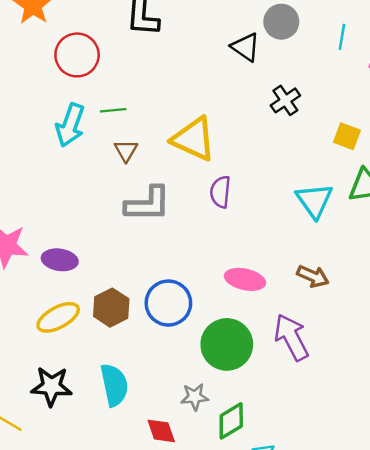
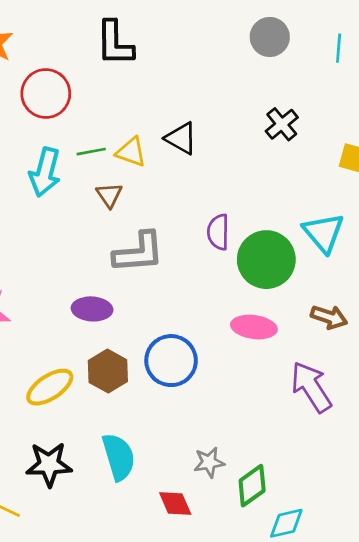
black triangle: (245, 47) -> (181, 138), moved
yellow triangle: (194, 139) -> (131, 152), moved, size x0.6
purple ellipse: (60, 260) -> (92, 309), moved
green circle: (227, 344) -> (266, 260), moved

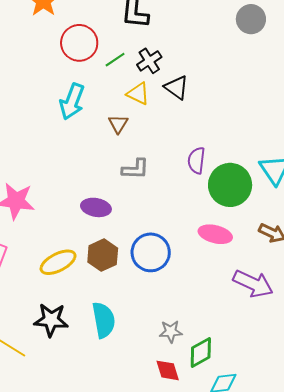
black cross: (282, 124) -> (149, 61), moved
green line: (91, 152) -> (115, 60), moved, turned -30
gray L-shape: (139, 252) -> (135, 169), size x0.7
purple arrow: (311, 387) -> (253, 284), turned 141
red diamond: (175, 503) -> (168, 370), moved

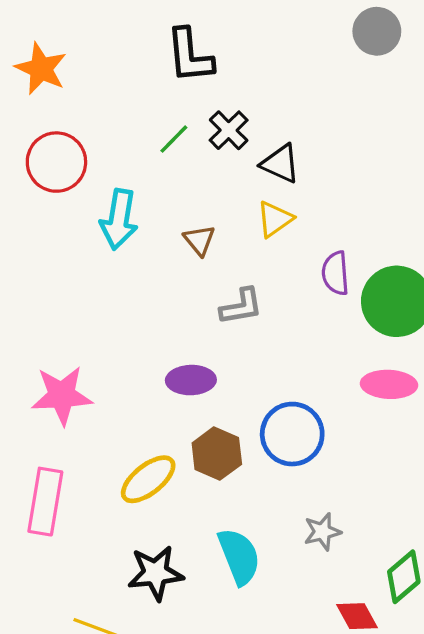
red circle: (79, 43) -> (56, 162), moved
yellow triangle: (138, 94) -> (275, 219), moved, turned -50
gray star: (171, 331) -> (322, 532), moved

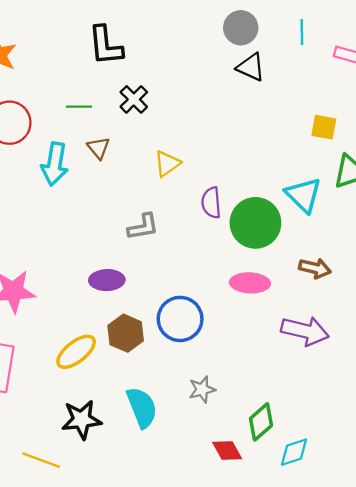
green line: (174, 139) -> (79, 107), moved, turned 45
black triangle: (280, 164) -> (251, 67), moved
brown triangle: (199, 240) -> (98, 148), moved

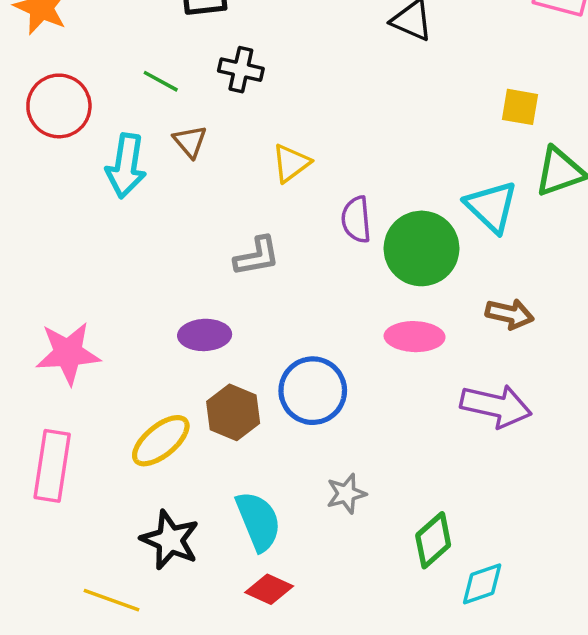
black cross: (134, 99) -> (241, 70), turned -32
green line: (79, 107) -> (161, 81), turned 30
black star: (81, 420) -> (170, 540), turned 30
red diamond: (227, 450) -> (269, 589), moved, turned -36

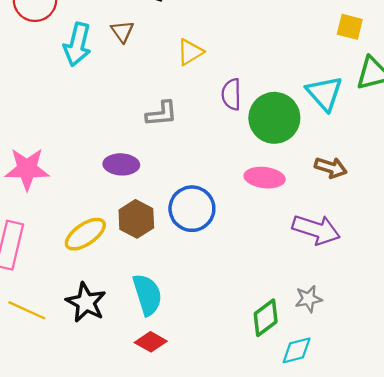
gray star: (346, 494) -> (308, 299), moved
yellow line: (112, 600) -> (27, 310), moved

